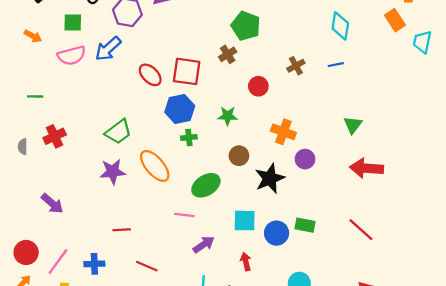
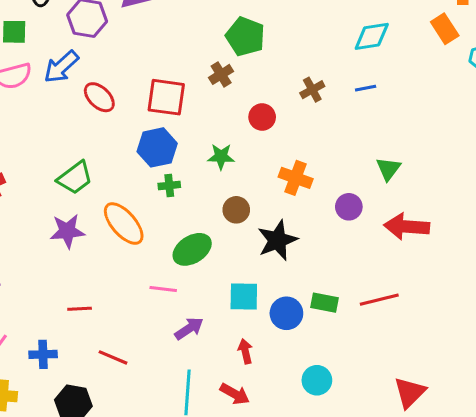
cyan diamond: (340, 26) -> (372, 36), turned 72
red ellipse: (150, 75) -> (99, 97), moved
purple circle: (305, 159) -> (349, 207), moved
red line: (361, 230) -> (379, 300), moved, turned -56

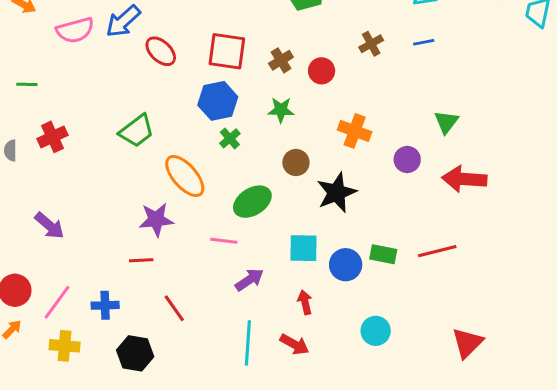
brown cross: (221, 74) -> (281, 60), moved
green cross: (169, 185) -> (230, 138), turned -35
purple star: (67, 231) -> (156, 220), moved
red line: (113, 357) -> (174, 308), turned 32

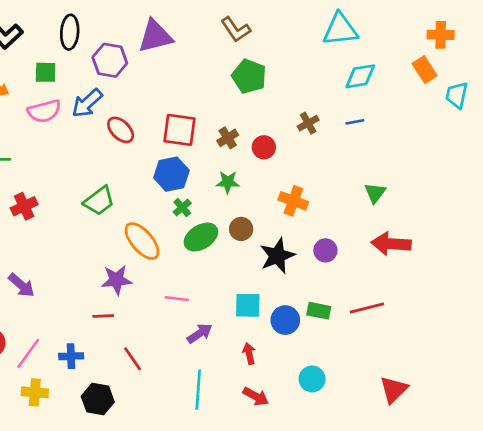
purple circle: (407, 159) -> (325, 250), moved
green ellipse: (252, 202) -> (201, 237), moved
red arrow: (294, 344) -> (256, 396), moved

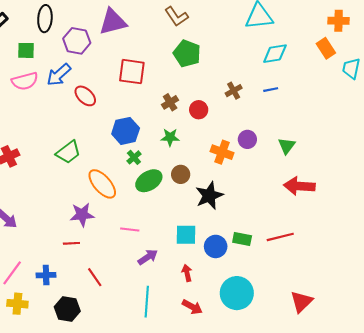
red square: (179, 130) -> (132, 72), moved
purple circle: (325, 250) -> (247, 139), moved
cyan circle: (312, 379) -> (237, 293), size x1.6

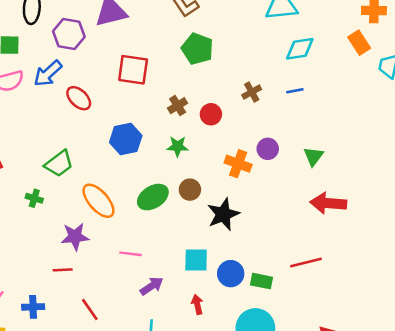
green cross: (134, 157) -> (34, 198), moved, turned -32
green rectangle: (242, 239) -> (262, 281), moved

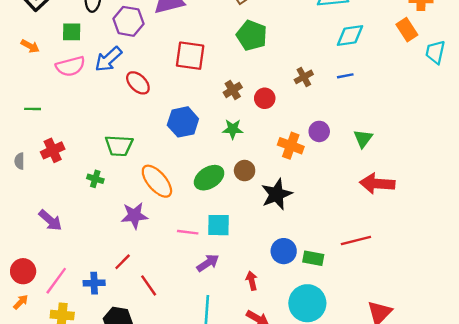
green trapezoid: (59, 164) -> (119, 146), turned 40
cyan square: (196, 260) -> (219, 225), moved
red line: (63, 270) -> (123, 262), moved, turned -42

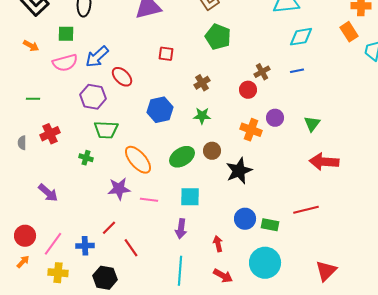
purple hexagon: (128, 21) -> (93, 97), moved
red square: (190, 56) -> (166, 54), size x0.6
red circle: (265, 98) -> (248, 90), moved
pink line: (188, 232) -> (149, 200), moved
purple arrow: (208, 263) -> (181, 229), turned 132

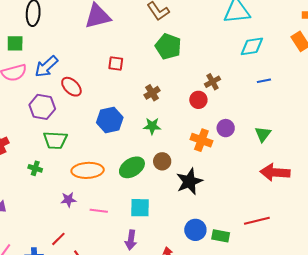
blue line: (297, 71) -> (264, 81), moved
orange ellipse: (138, 160) -> (88, 170), turned -52
purple star: (119, 189) -> (68, 200), size x0.7

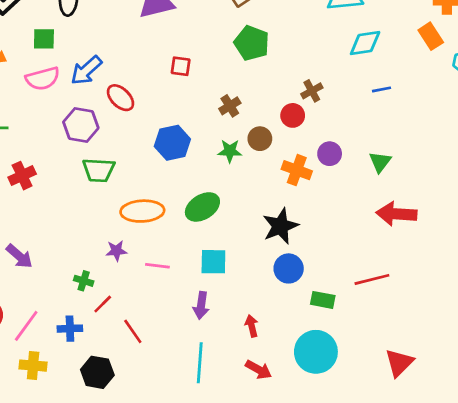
brown circle: (162, 161) -> (260, 139), moved
green cross: (35, 168) -> (84, 281), moved
blue circle: (195, 230) -> (289, 268), moved

